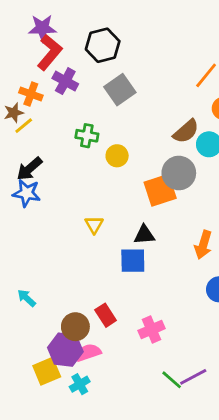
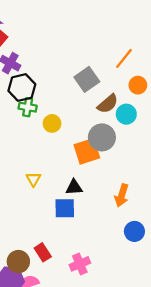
black hexagon: (103, 45) -> (22, 87), moved
gray square: (120, 90) -> (87, 79), moved

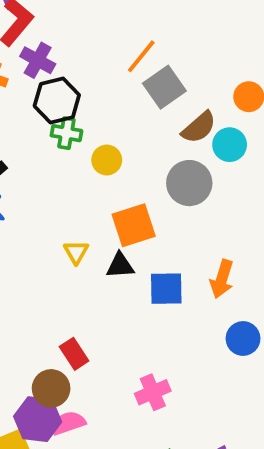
orange line: (124, 58) -> (141, 56), moved
orange square: (87, 151) -> (134, 225), moved
black triangle: (74, 187) -> (120, 266), moved
blue square: (65, 208) -> (166, 289), moved
red rectangle: (43, 252) -> (74, 354), moved

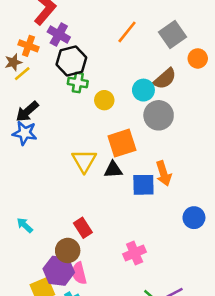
gray square: (164, 87) -> (172, 34), moved
cyan circle: (230, 145) -> (143, 90), moved
yellow triangle: (76, 252) -> (84, 161), size x1.5
orange arrow: (222, 279) -> (164, 173), moved, turned -35
pink semicircle: (68, 423) -> (79, 273), turned -85

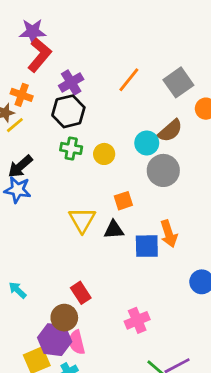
purple cross: (59, 34) -> (71, 82), moved, turned 30
green cross: (78, 82) -> (71, 148), moved
orange square: (122, 143) -> (123, 201), size x0.6

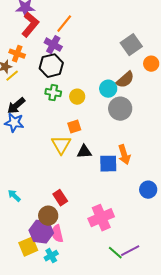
orange line: (129, 80) -> (64, 24), moved
purple cross: (71, 82) -> (53, 45), turned -30
orange square: (123, 201) -> (74, 127), moved
pink cross: (137, 320) -> (101, 218), size x1.4

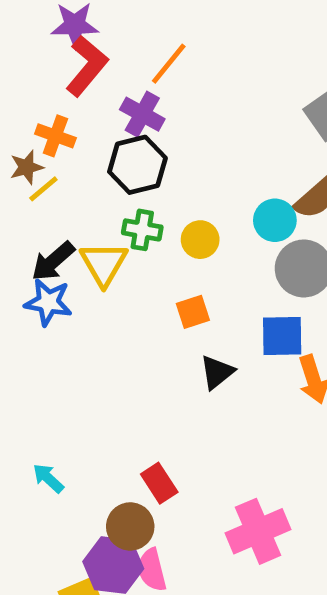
yellow triangle: (61, 145) -> (104, 264), moved
black triangle: (84, 152) -> (217, 372), turned -35
blue square: (108, 164) -> (282, 336), moved

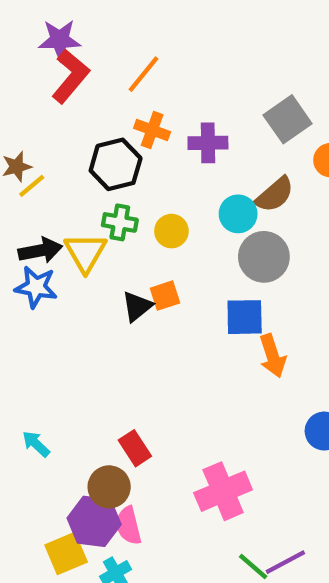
purple cross: (142, 114) -> (208, 143), moved, turned -30
orange cross: (55, 136) -> (152, 130), moved
black arrow: (53, 261) -> (40, 250), turned -150
black triangle: (217, 372) -> (137, 306), moved

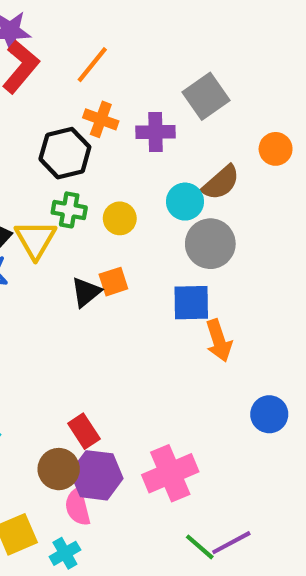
gray square: (288, 119) -> (206, 96), moved
purple hexagon: (94, 521) -> (97, 475), moved

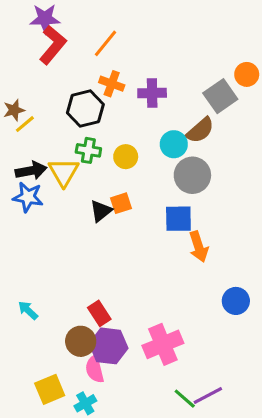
gray square: (206, 96) -> (220, 96), moved
orange circle: (276, 149) -> (247, 74), moved

